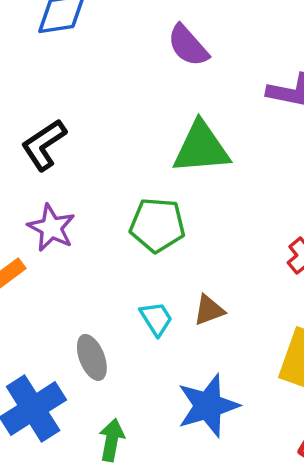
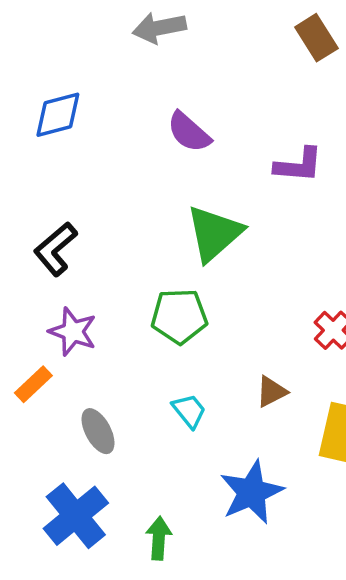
green triangle: (201, 148) -> (214, 233), turned -30
brown triangle: (209, 310) -> (271, 392), moved
gray ellipse: (92, 357) -> (98, 431), moved

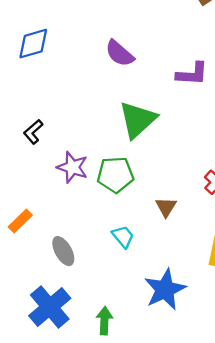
black L-shape: (55, 249) -> (33, 132), size x0.7
purple star: (73, 332) -> (72, 167), moved
brown triangle: (271, 392) -> (166, 207), moved, turned -30

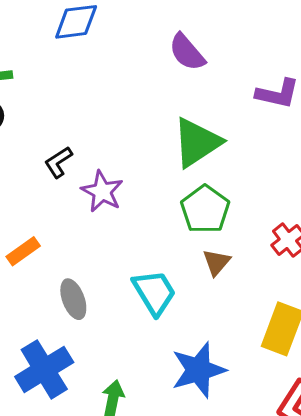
black L-shape: (33, 132) -> (58, 162), moved
green pentagon: (115, 175) -> (205, 209), moved, turned 30
cyan trapezoid: (123, 237) -> (154, 292), size x1.5

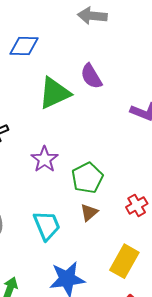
green triangle: (197, 142) -> (54, 93), moved
purple star: (102, 191) -> (44, 159), moved

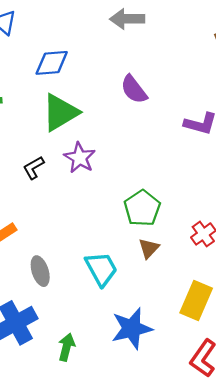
green triangle: (54, 93) -> (60, 112), moved
purple star: (44, 159) -> (80, 158), moved

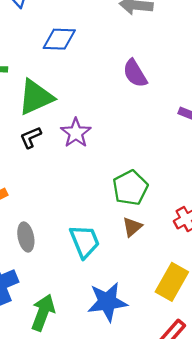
green triangle: (60, 112) -> (36, 97), moved
green arrow: (67, 347) -> (43, 313), size x1.4

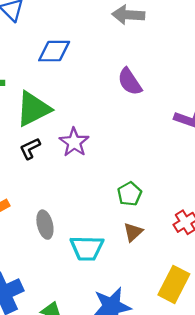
green pentagon: (130, 188) -> (130, 194), size x0.7
gray ellipse: (26, 237) -> (45, 225), moved
cyan trapezoid: (85, 241) -> (87, 248), turned 116

